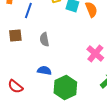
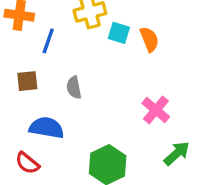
blue semicircle: (44, 70) -> (47, 128), moved, size x1.5

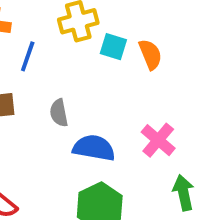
blue semicircle: (47, 128) -> (94, 148), moved
green arrow: (177, 153) -> (183, 193), turned -60

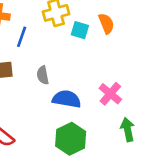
orange semicircle: (150, 54) -> (106, 24), moved

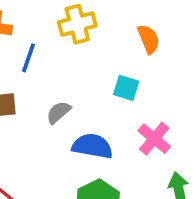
cyan square: (80, 30) -> (126, 88), moved
gray semicircle: (43, 75) -> (59, 112), turned 60

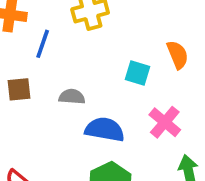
orange semicircle: (149, 39) -> (178, 55), moved
gray semicircle: (59, 112) -> (72, 97), turned 45

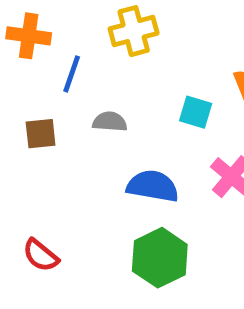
gray semicircle: (72, 97) -> (110, 122), moved

